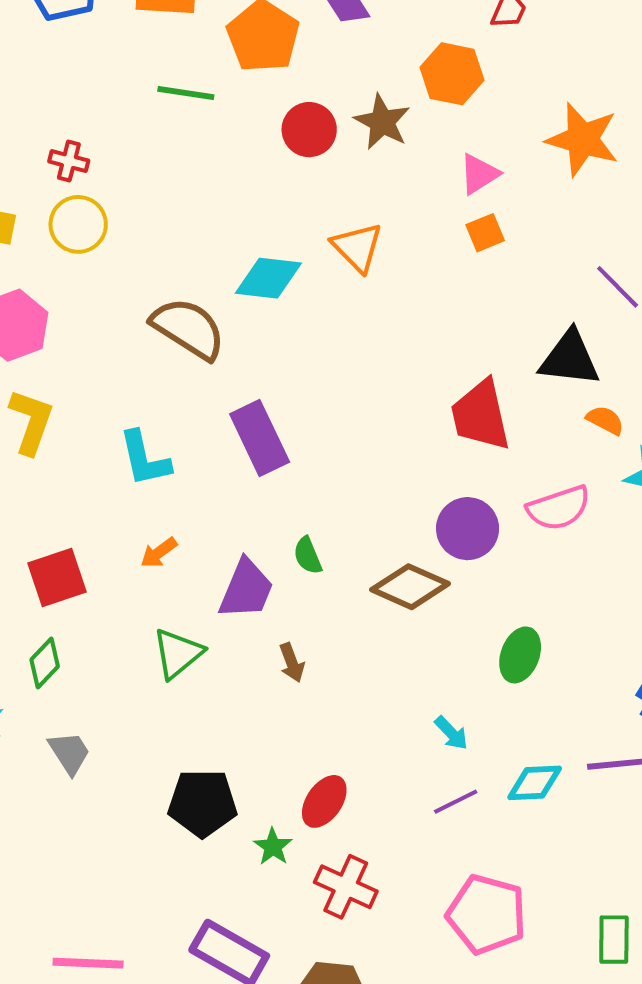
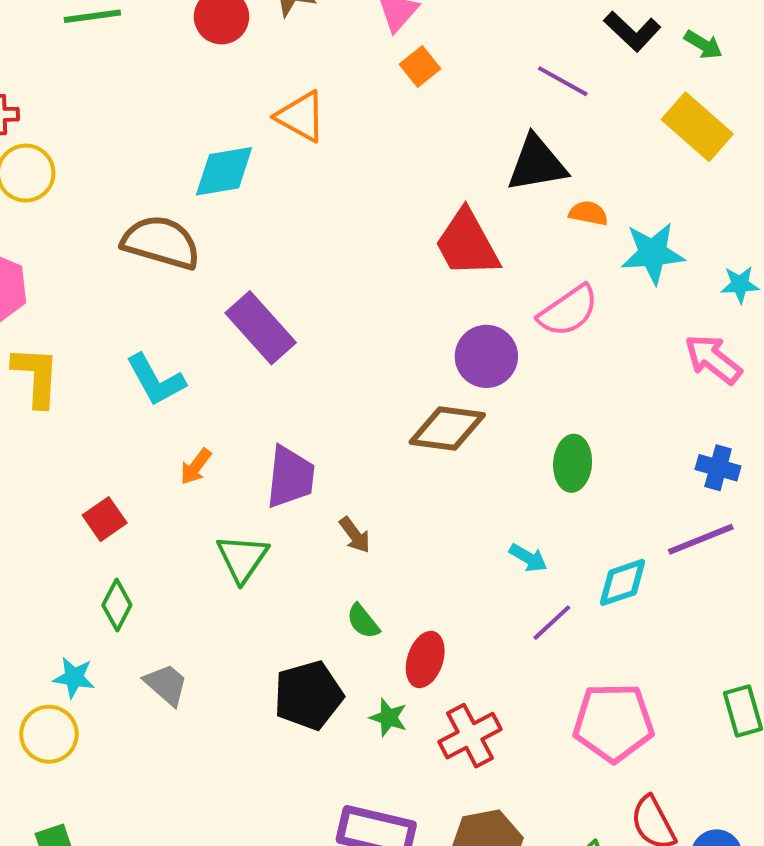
green semicircle: (308, 556) -> (363, 621), moved
red square: (57, 577) -> (105, 519), size x0.7
red cross: (346, 887) -> (470, 736), turned -36

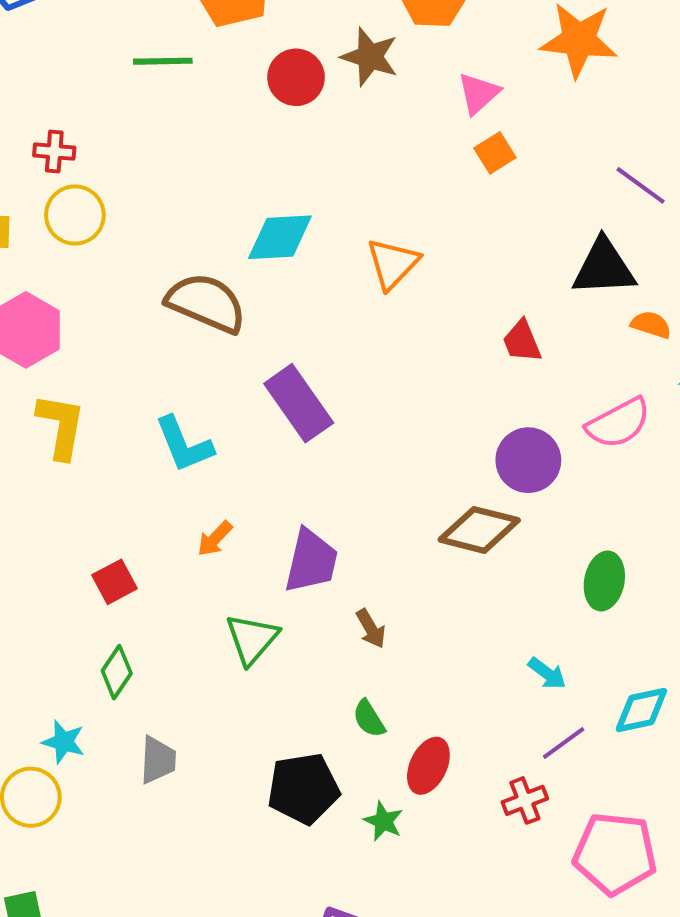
orange triangle: (301, 116) -> (393, 264), moved, turned 38
red trapezoid: (467, 244) -> (522, 341), size x0.6
gray trapezoid: (166, 684) -> (158, 760), turned 45
red cross: (470, 736) -> (525, 800), moved, size x0.7

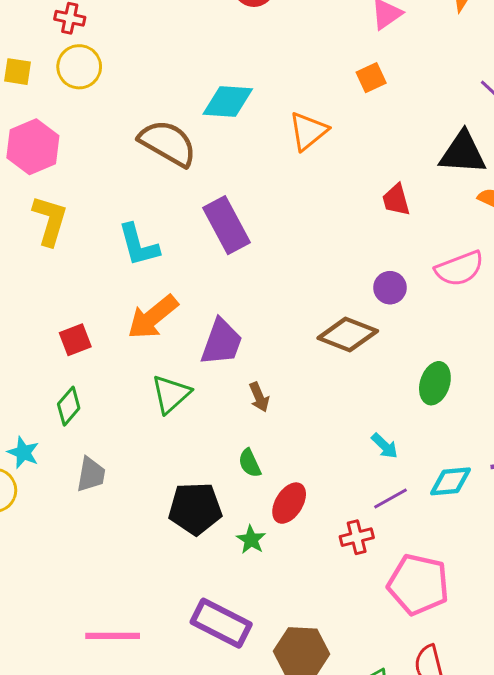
orange square: (495, 153) -> (371, 78), moved
purple circle: (528, 460) -> (390, 288), size x0.7
orange arrow: (215, 539) -> (153, 317), size x1.8

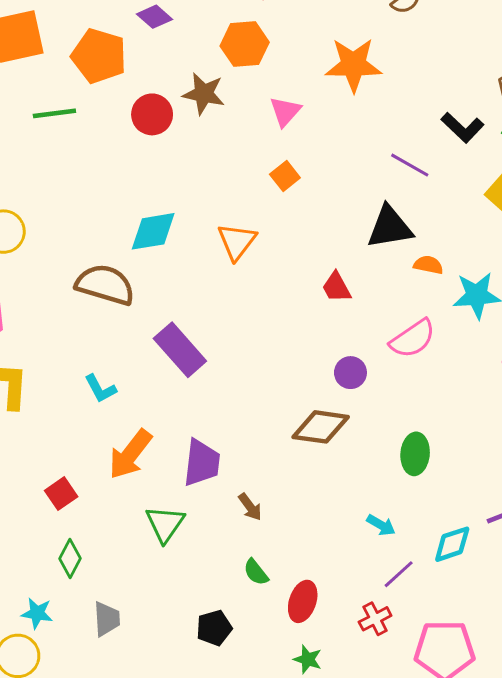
cyan L-shape: (139, 245) -> (100, 389), size x0.7
black pentagon: (195, 508) -> (214, 628), size x0.7
green star: (251, 540) -> (308, 659), moved

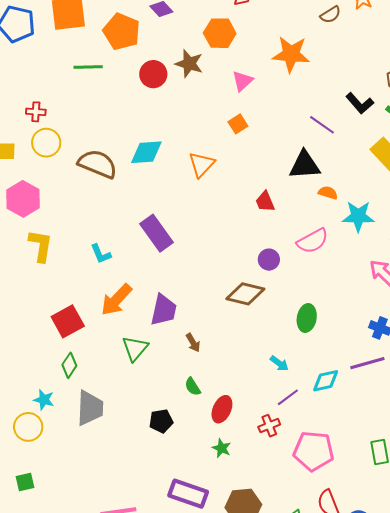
brown semicircle: (105, 285) -> (98, 164), moved
red square: (61, 494) -> (68, 321), size x1.5
gray trapezoid: (107, 619) -> (90, 408), size x1.5

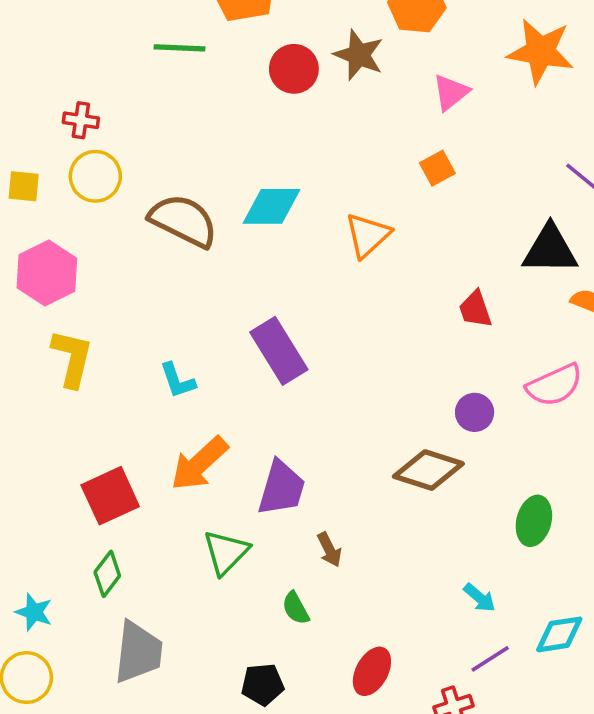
green semicircle: (193, 387) -> (296, 608), moved
cyan star: (44, 400) -> (34, 612), moved

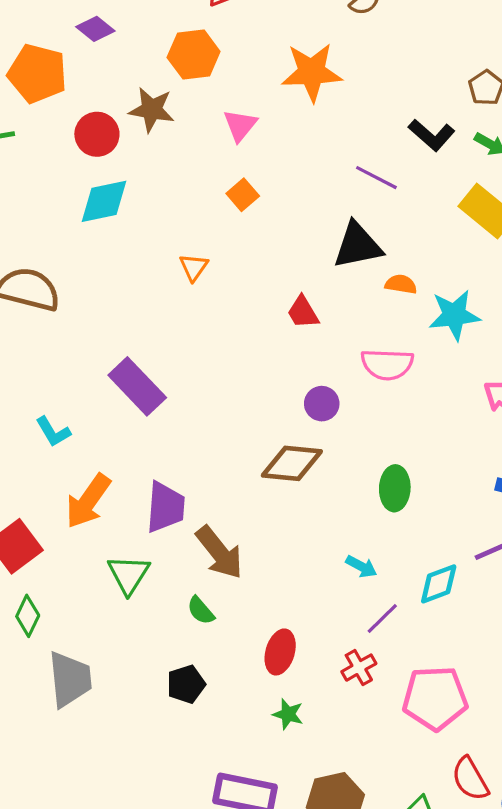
cyan diamond: (271, 206) -> (104, 201), moved
orange triangle: (368, 235) -> (194, 267), size x0.7
pink semicircle: (554, 385) -> (387, 364), turned 39
brown arrow: (329, 550) -> (219, 552), size x1.8

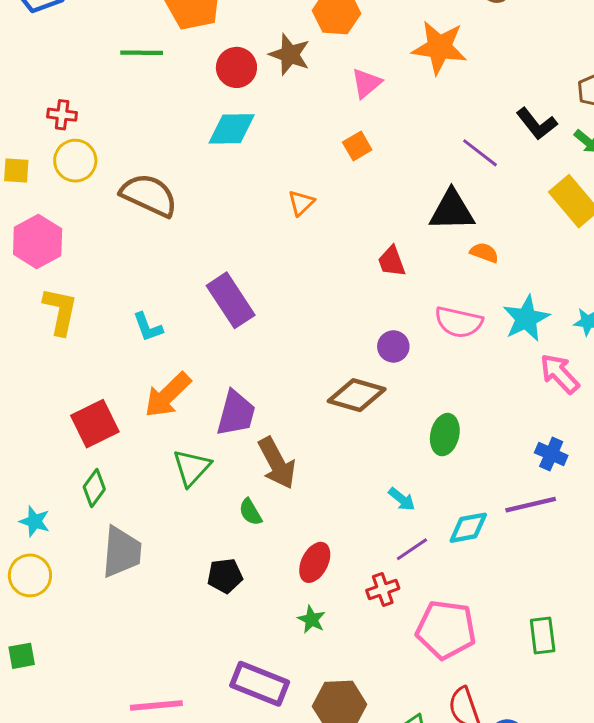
cyan star: (454, 315) -> (526, 318), moved, turned -30

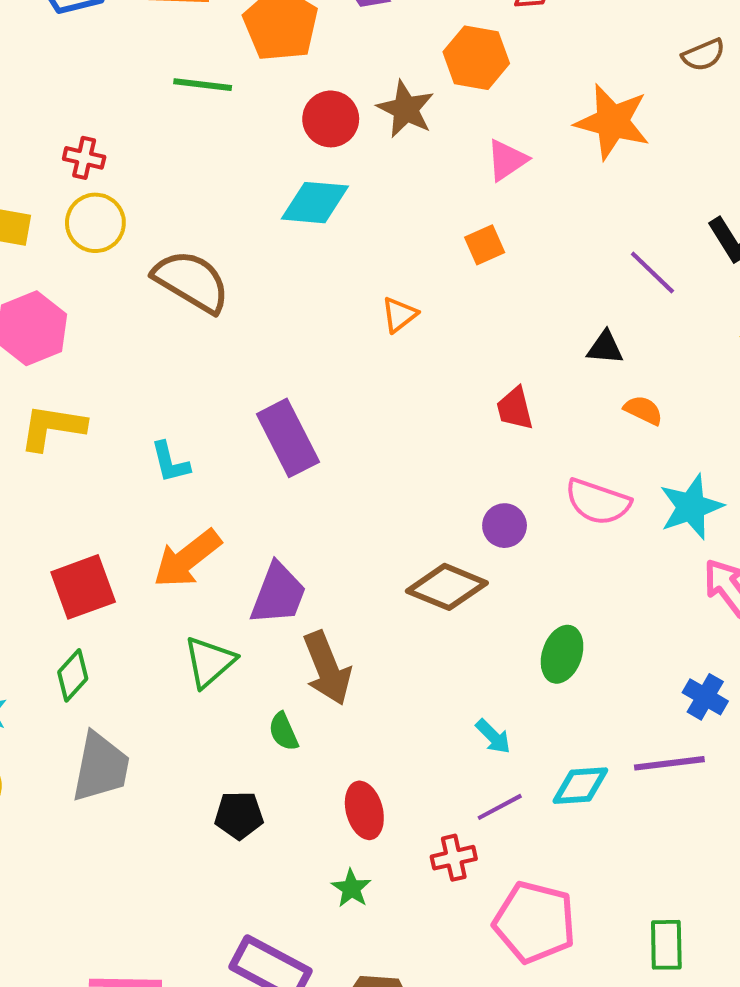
black triangle: (452, 211) -> (605, 348), size x0.6
yellow L-shape: (60, 311) -> (52, 427), turned -99
red ellipse: (315, 562) -> (364, 810), turned -48

